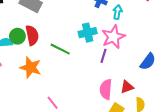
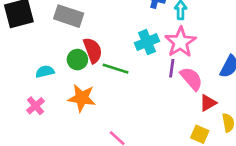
red semicircle: (32, 35) -> (93, 50), moved
green circle: (17, 36) -> (77, 60), moved
pink semicircle: (106, 89) -> (191, 79), moved, turned 144

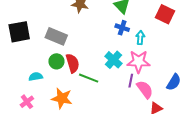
cyan cross: (147, 42) -> (113, 60), turned -30
pink star: (180, 42) -> (138, 62), turned 30
green circle: (77, 60) -> (56, 61), moved

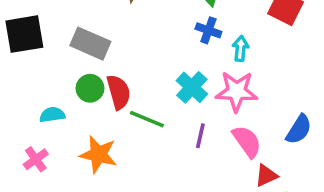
purple line: (131, 81) -> (200, 136), moved

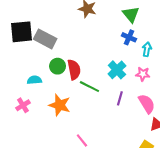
gray rectangle: (90, 44) -> (45, 39), moved
pink star: (237, 91) -> (143, 74), size x0.6

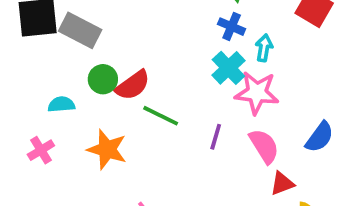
red semicircle: (74, 70) -> (133, 85), turned 66
cyan cross: (117, 70) -> (228, 68), moved
pink star: (143, 74) -> (257, 93), size x1.6

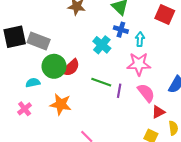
cyan cross: (228, 68) -> (102, 45), moved
green circle: (103, 79) -> (54, 66), size x1.5
green line: (161, 116) -> (101, 82), moved

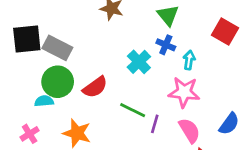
green circle: (54, 66) -> (58, 82), moved

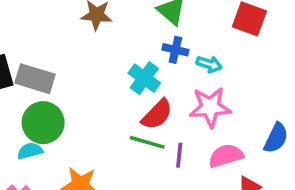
cyan arrow: (189, 60) -> (209, 64), turned 108
red semicircle: (95, 87) -> (157, 114), moved
pink semicircle: (189, 130) -> (226, 156), turned -65

